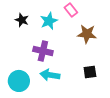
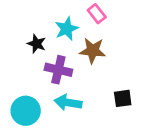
black star: (22, 20) -> (37, 44), moved
brown star: (87, 34) -> (93, 51), moved

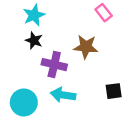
pink rectangle: (97, 14) -> (104, 13), moved
cyan star: (67, 29) -> (34, 15), moved

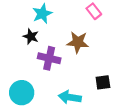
cyan star: (34, 15) -> (42, 14), moved
cyan arrow: (63, 95) -> (70, 97), moved

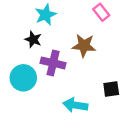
cyan circle: (22, 93) -> (23, 78), moved

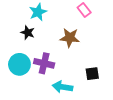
purple cross: (53, 63) -> (44, 63), moved

